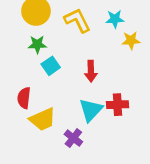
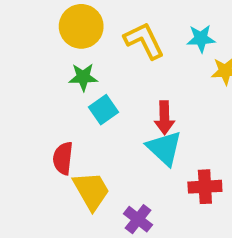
red cross: (118, 105) -> (205, 187), moved
cyan triangle: (91, 110) -> (164, 148), moved, turned -30
yellow trapezoid: (43, 119) -> (91, 191), turned -96

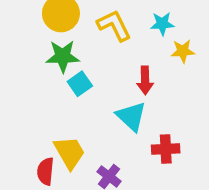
green star: (83, 77) -> (63, 56), size x1.4
red arrow: (164, 118) -> (145, 80), moved
red semicircle: (63, 158) -> (45, 171), moved

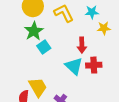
green star: (63, 56) -> (34, 31), turned -30
red cross: (166, 149) -> (94, 65), moved

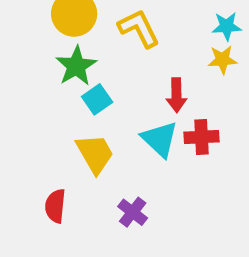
cyan star: (92, 12) -> (227, 26), moved
yellow trapezoid: (38, 87) -> (95, 154), moved

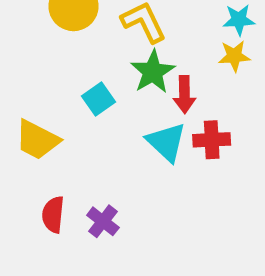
green star: (76, 66) -> (153, 72), moved
yellow trapezoid: (95, 154) -> (37, 140), moved, turned 147
purple cross: (133, 212) -> (103, 221), moved

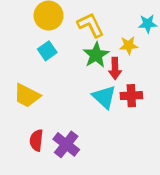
yellow star: (234, 56) -> (129, 45), moved
cyan square: (98, 99) -> (47, 51), moved
purple cross: (103, 221) -> (66, 144), size x1.4

